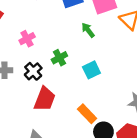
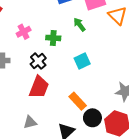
green cross: (59, 58) -> (53, 38), moved, turned 32
black cross: (33, 71) -> (38, 61), moved

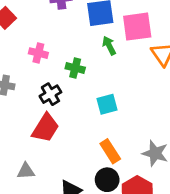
green arrow: (79, 25) -> (109, 46), moved
pink cross: (24, 32) -> (38, 53), turned 32
orange rectangle: (78, 101) -> (110, 151), moved

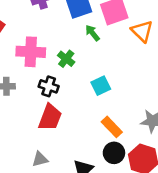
pink cross: (38, 53) -> (31, 52), size x1.6
green cross: (75, 68) -> (66, 59), turned 35
black cross: (50, 94) -> (49, 86), turned -30

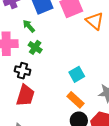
green arrow: (93, 33) -> (29, 26), moved
cyan square: (101, 86) -> (77, 74), moved

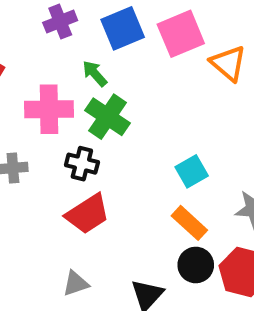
green cross: (35, 47) -> (108, 117), size x1.5
red trapezoid: (25, 95) -> (88, 214), turned 40

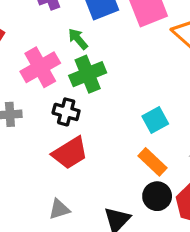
pink cross: (49, 109) -> (40, 67), turned -30
green cross: (108, 117) -> (88, 74), turned 32

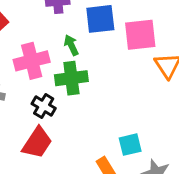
cyan square: (155, 120) -> (130, 145), moved
red trapezoid: (70, 153) -> (37, 143), turned -40

